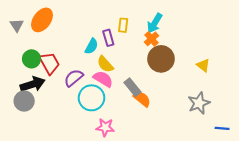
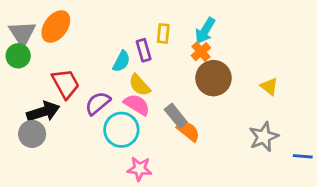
gray triangle: (17, 25) -> (22, 33), size x1.5
green circle: (31, 59) -> (18, 56), moved
blue line: (222, 128) -> (303, 156), moved

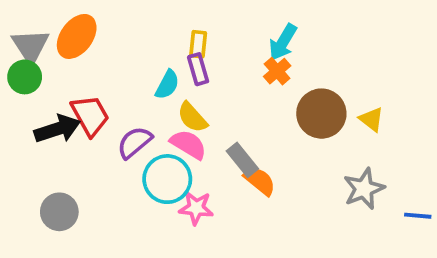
yellow rectangle: (163, 33) -> (198, 44), moved
brown circle: (213, 78) -> (321, 114), moved
black arrow: (43, 112) -> (57, 129), moved
gray circle: (32, 134) -> (59, 212), moved
pink star: (140, 169) -> (196, 208), moved

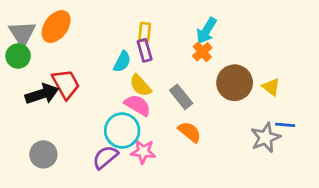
purple semicircle: (134, 142) -> (105, 157), moved
gray rectangle: (242, 160) -> (181, 97), moved
blue line: (418, 216) -> (285, 125), moved

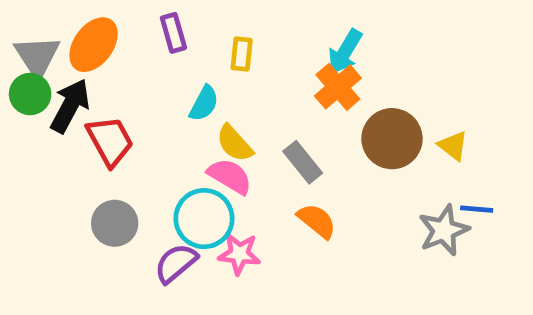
purple rectangle: (145, 50) -> (173, 33), moved
orange cross: (202, 52) -> (338, 87), size x1.4
black arrow: (42, 94) -> (70, 106), moved, turned -44
gray circle: (43, 154) -> (115, 223), moved

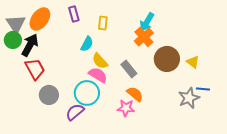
red trapezoid: (110, 141) -> (35, 69), moved
pink star: (239, 254) -> (126, 108), moved

